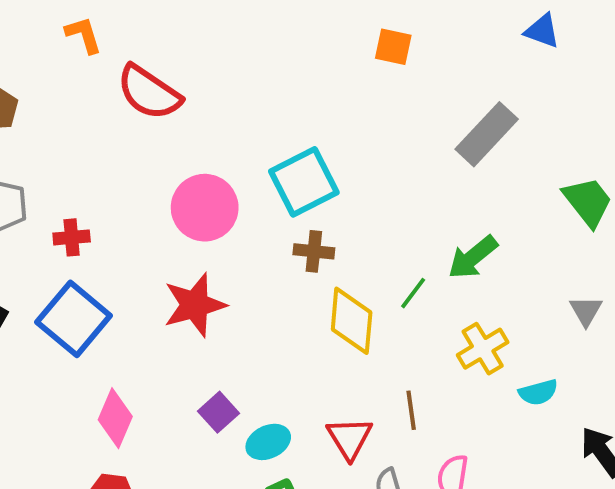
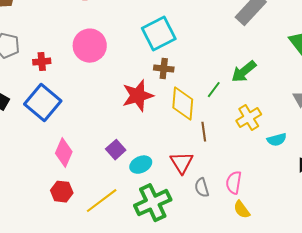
pink circle: (205, 208) -> (90, 46), moved
red star: (195, 305) -> (138, 96), moved
brown line: (411, 410) -> (204, 132), moved

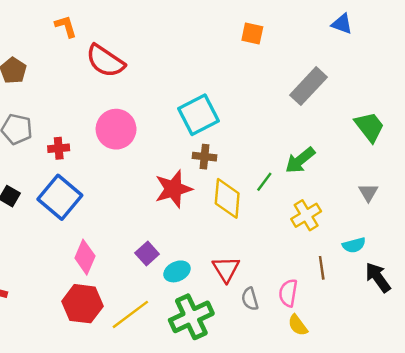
brown line: (204, 132) -> (322, 268), moved
cyan semicircle: (277, 140) -> (354, 245), moved
red hexagon: (62, 192) -> (83, 304), size x1.5

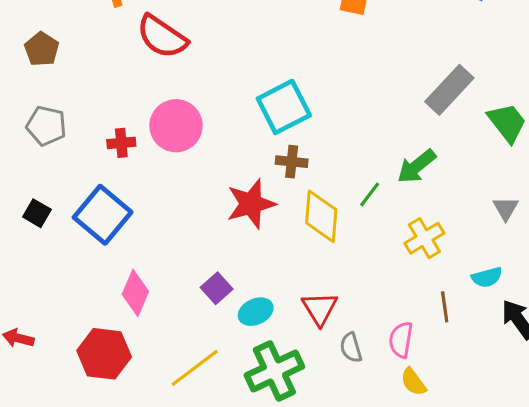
gray rectangle: (309, 86) -> (449, 90), moved
red cross: (59, 148) -> (121, 143), moved
red hexagon: (83, 304) -> (104, 354), moved

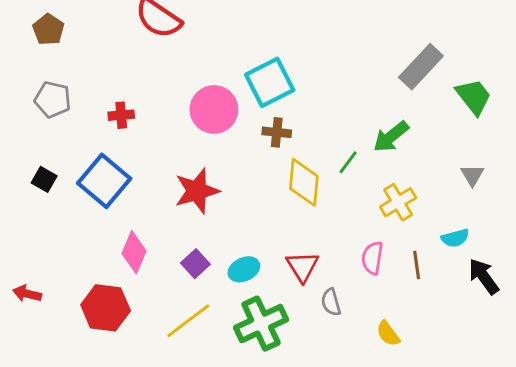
pink circle: (176, 126) -> (214, 109), moved
red star: (251, 204) -> (197, 191), moved
purple square: (217, 288) -> (195, 264), moved
pink semicircle: (401, 340) -> (372, 258), moved

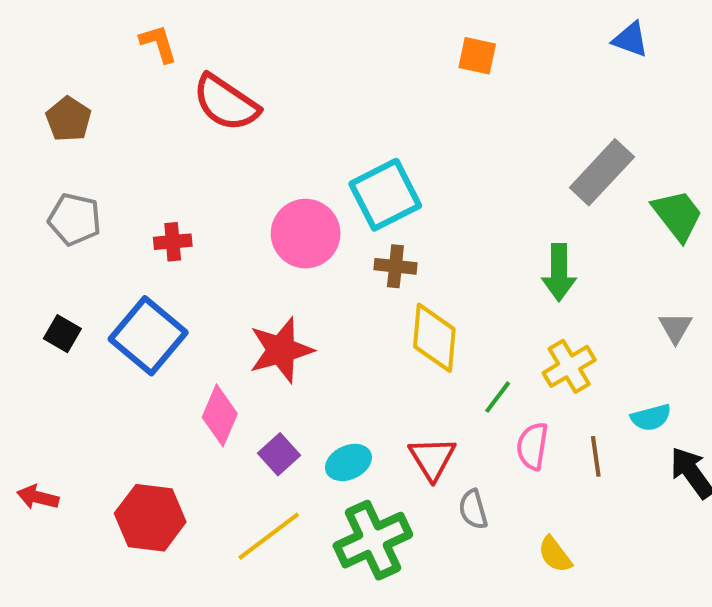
green arrow: (391, 137) -> (559, 272), turned -51
green line: (348, 162) -> (498, 397), moved
pink diamond: (134, 252) -> (220, 415), moved

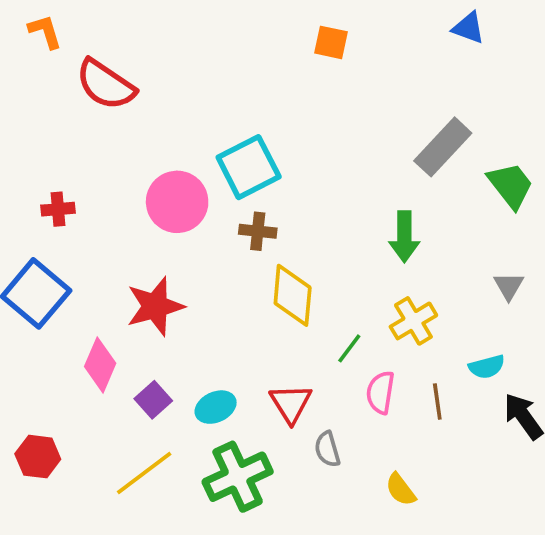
red hexagon: (150, 518) -> (38, 457), size x0.7

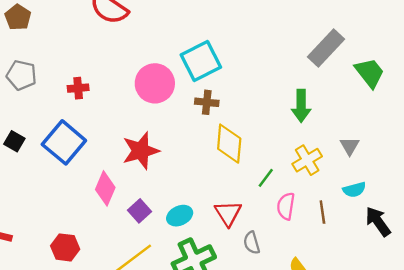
gray triangle: (509, 286) -> (350, 146), moved

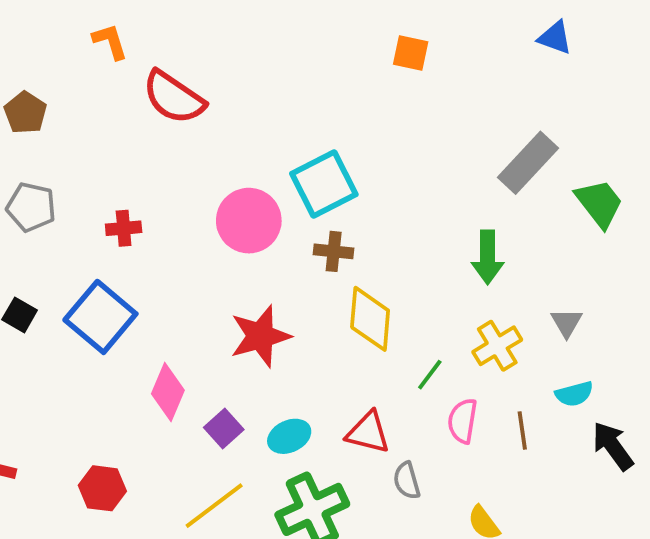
red star: (141, 151) -> (260, 336), moved
red triangle: (228, 213) -> (368, 432), turned -44

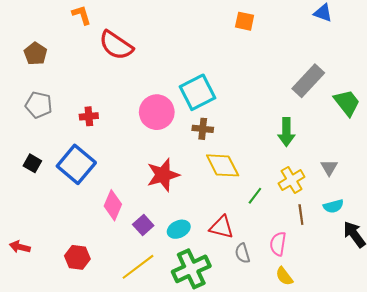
yellow diamond: (370, 319) -> (223, 165), turned -32
pink semicircle: (463, 421) -> (278, 244), moved
brown line: (522, 431) -> (301, 215), moved

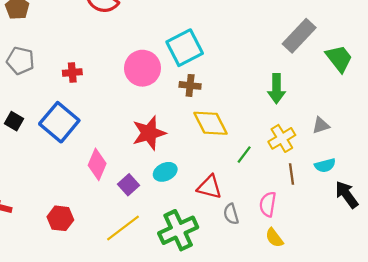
gray triangle: (329, 168) -> (321, 125), turned 42
cyan ellipse: (179, 229) -> (165, 172), moved

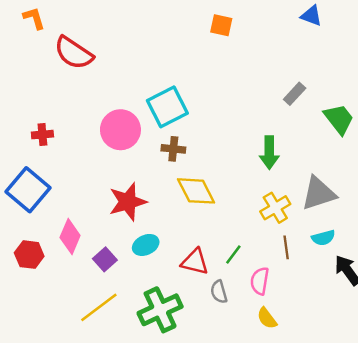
gray rectangle: (299, 36) -> (295, 94), size x0.6
gray triangle: (321, 125) -> (319, 193), size x1.8
green line: (244, 155) -> (233, 255), moved
red hexagon: (60, 218) -> (29, 255), moved

